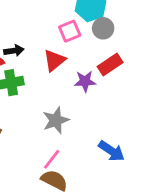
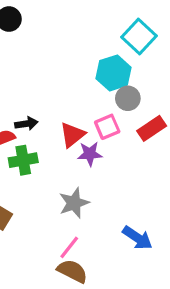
pink square: (70, 31) -> (107, 127), moved
red rectangle: (110, 65) -> (152, 128), moved
purple star: (85, 81) -> (90, 154), moved

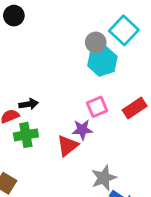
gray circle: (128, 98) -> (96, 42), moved
red triangle: (72, 135) -> (68, 146), moved
gray star: (74, 203) -> (104, 178), moved

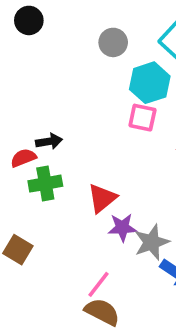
gray circle: (96, 42) -> (113, 42), moved
pink square: (97, 107) -> (142, 118), moved, turned 35
purple star: (82, 130) -> (122, 228), moved

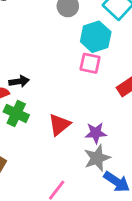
green cross: (45, 184) -> (16, 113), turned 35
purple star: (122, 228) -> (96, 133), moved

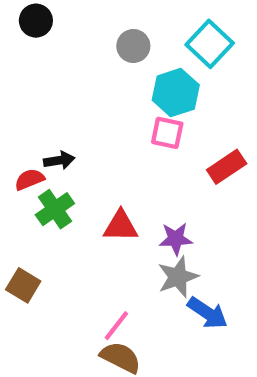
green cross: (16, 113) -> (55, 209), turned 30
red triangle: (59, 125) -> (121, 226), turned 40

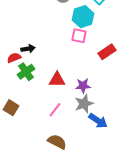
pink line: (116, 326) -> (55, 110), moved

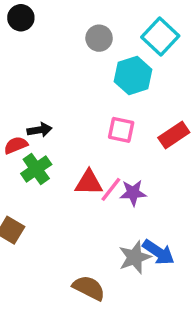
pink square: (79, 36) -> (121, 130), moved
gray star: (84, 104) -> (135, 257), moved
pink line: (55, 110) -> (111, 189), moved

